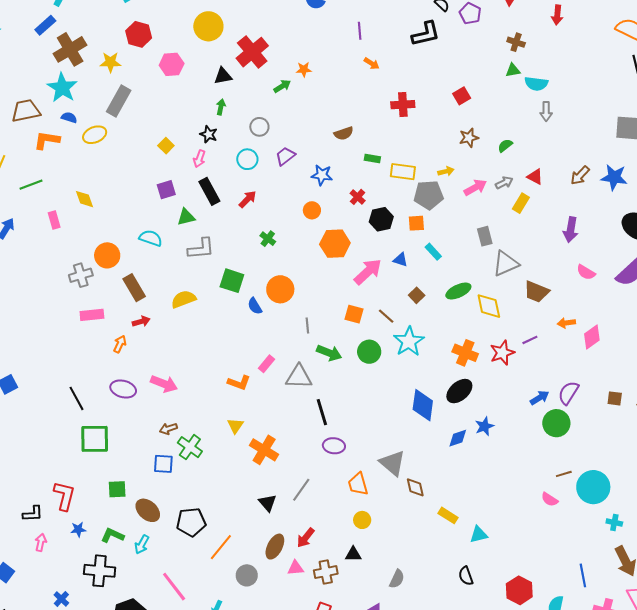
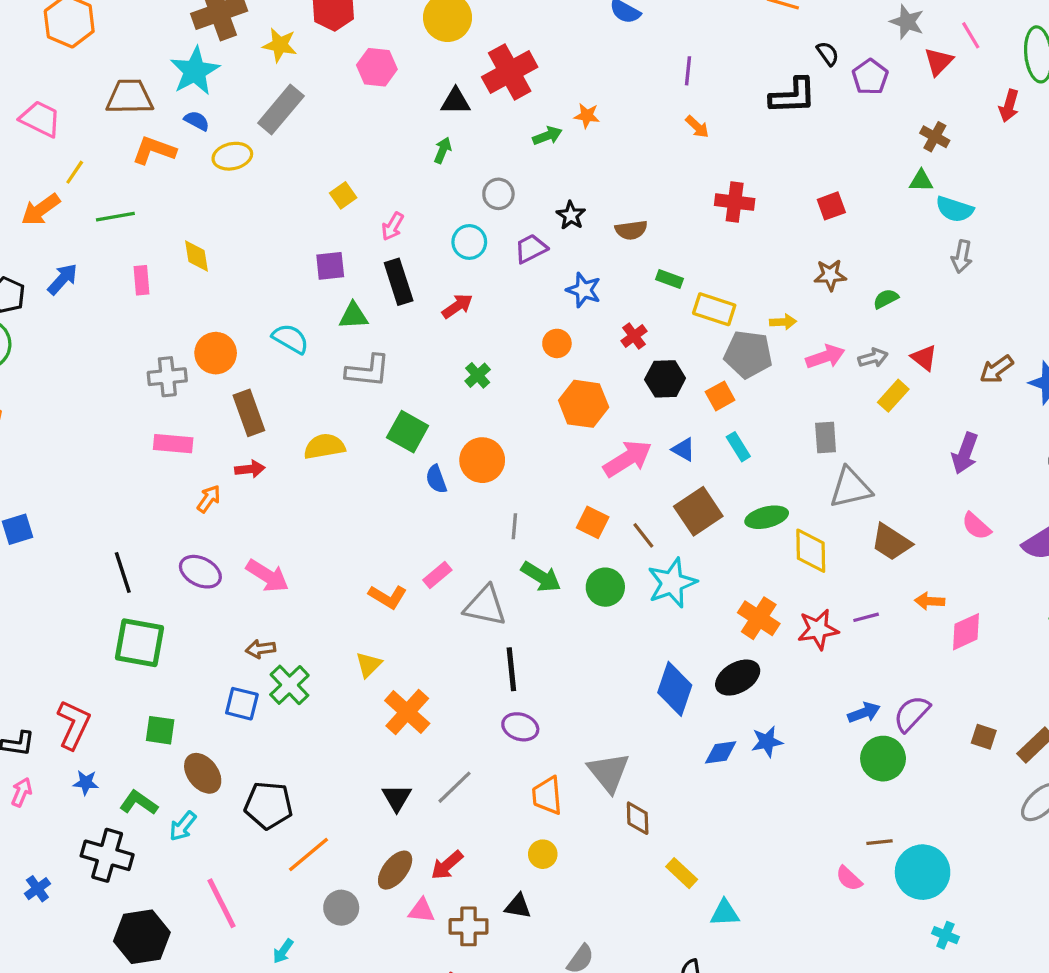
black star: (209, 134) -> (571, 215), moved
orange square: (416, 223) -> (720, 396), turned -36
brown square: (417, 295) -> (698, 511), size x1.8

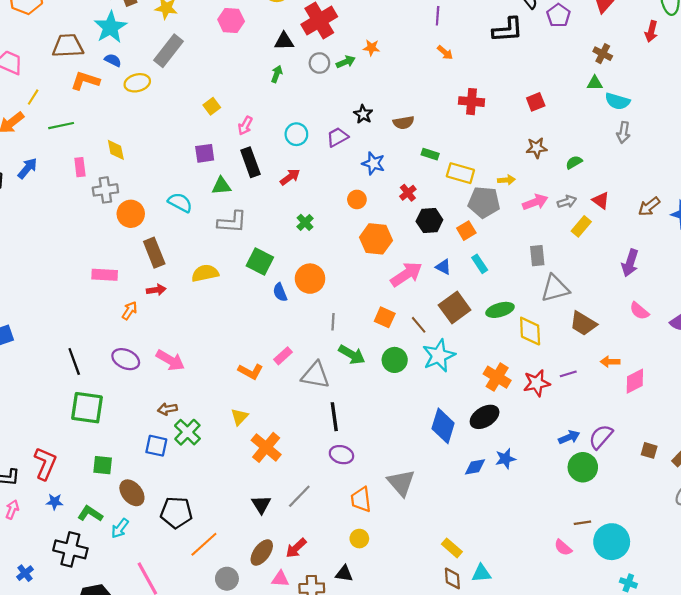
gray circle: (498, 194) -> (319, 63), moved
gray cross: (167, 377) -> (105, 190), moved
brown diamond: (638, 818) -> (452, 578), moved

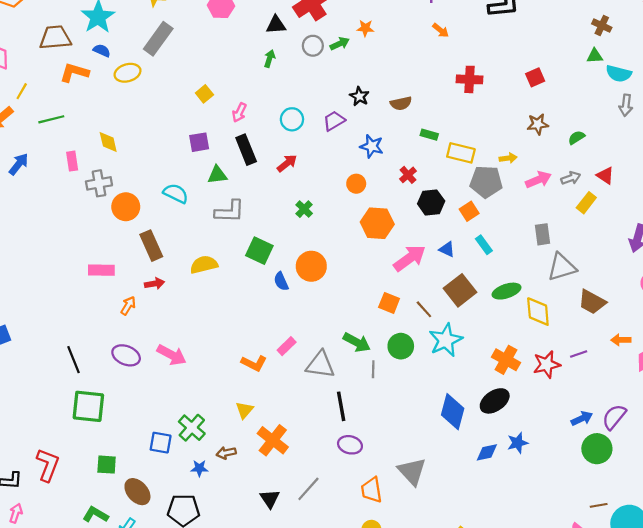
gray line: (333, 322) -> (373, 369), moved
brown arrow: (167, 409) -> (226, 453), moved
blue star: (55, 502) -> (199, 468), moved

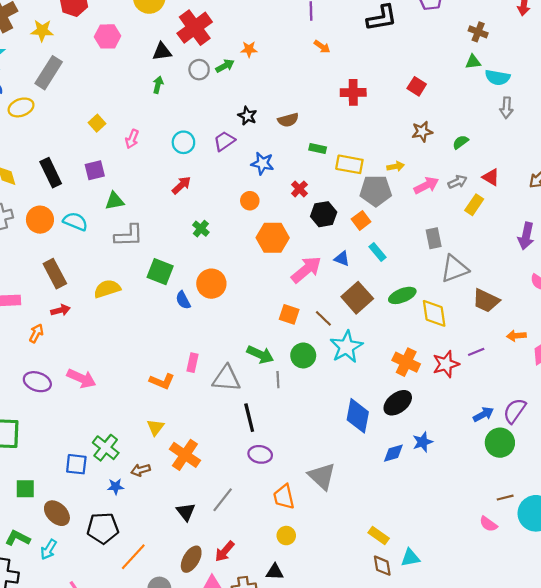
red square: (535, 77) -> (417, 86), turned -30
black rectangle: (246, 150) -> (51, 173), moved
orange circle: (126, 207) -> (40, 220), moved
pink rectangle: (287, 346) -> (192, 363), turned -30

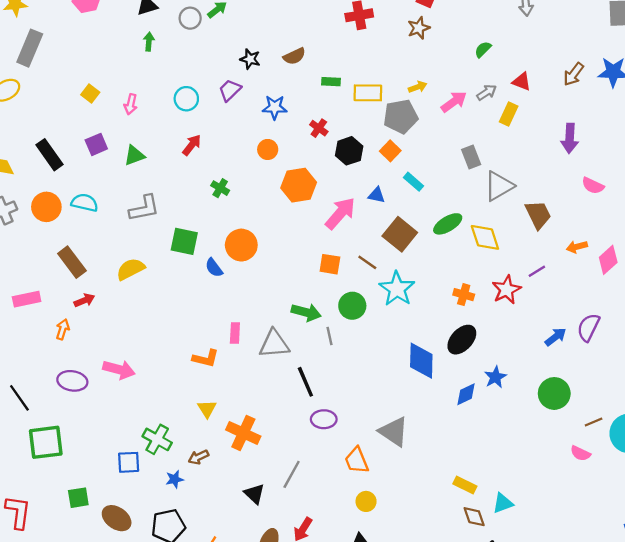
brown star: (422, 132) -> (419, 28), moved
green triangle: (114, 201) -> (134, 156), moved
brown trapezoid: (486, 301) -> (538, 215), turned -132
orange cross: (406, 362) -> (464, 295), size x0.7
green circle: (500, 443) -> (554, 393), moved

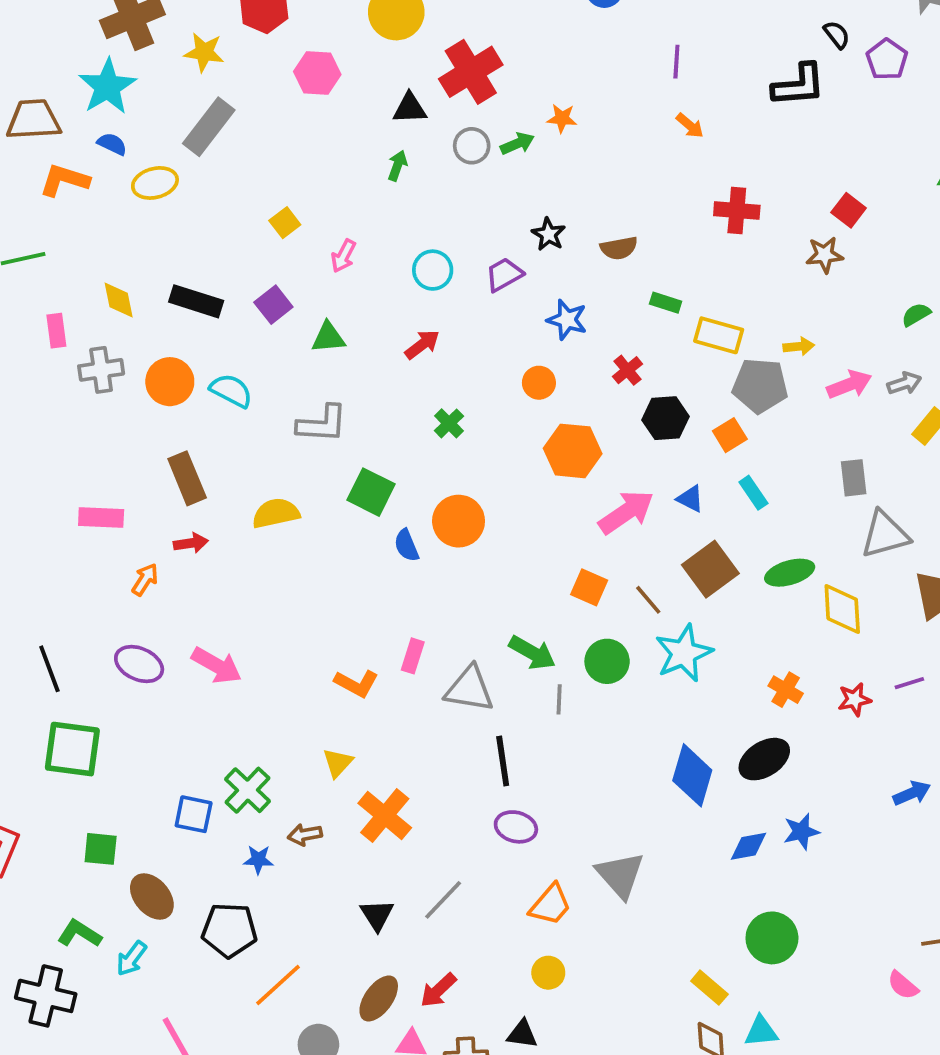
purple square: (96, 144) -> (273, 305), turned -30
black rectangle: (50, 155) -> (196, 301), turned -52
red star: (507, 290) -> (854, 699), size x0.7
green circle: (554, 393) -> (772, 938), moved
orange trapezoid: (357, 460) -> (550, 905), turned -132

